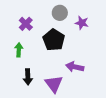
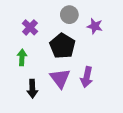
purple arrow: (75, 67) -> (87, 77), turned -90
purple triangle: (54, 84) -> (60, 78), moved

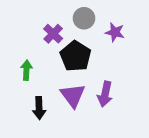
purple cross: (30, 27) -> (53, 34), moved

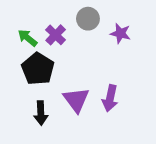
black pentagon: (76, 56) -> (38, 69), moved
green arrow: (26, 70) -> (28, 38), moved, turned -54

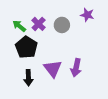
gray circle: (88, 19) -> (62, 25), moved
purple star: (120, 33) -> (87, 15), moved

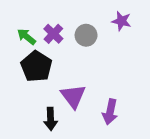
purple arrow: (76, 68) -> (110, 112), moved
black arrow: (28, 78) -> (51, 119), moved

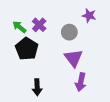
gray circle: (86, 35) -> (69, 32), moved
purple triangle: (73, 96) -> (73, 58), moved

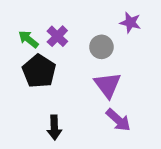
purple arrow: (81, 82) -> (118, 120), turned -60

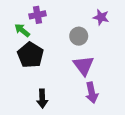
purple cross: (57, 36) -> (37, 15), moved, turned 35
purple arrow: (118, 120) -> (92, 93), turned 36

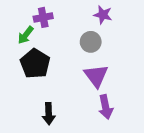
purple star: (101, 17) -> (103, 15), moved
green arrow: (22, 30) -> (26, 35), turned -91

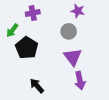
green arrow: (26, 35) -> (12, 30), moved
black arrow: (49, 114) -> (37, 86), turned 140

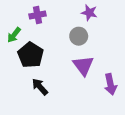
purple arrow: (80, 81) -> (110, 84), moved
black arrow: (37, 86) -> (40, 87), moved

